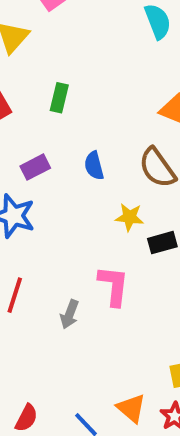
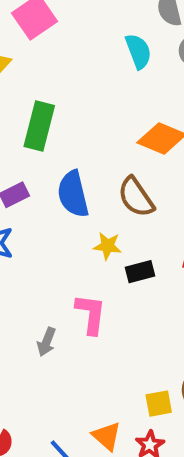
green rectangle: (59, 98) -> (39, 126), size x1.6
blue semicircle: (94, 166) -> (73, 194), size x1.6

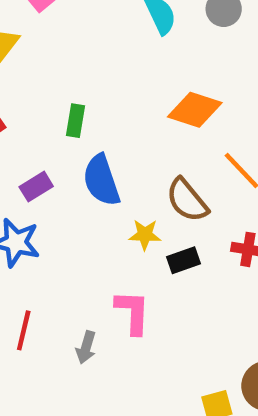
green rectangle: (39, 126) -> (75, 121), moved, size x0.6
brown semicircle: (136, 197) -> (187, 200), moved

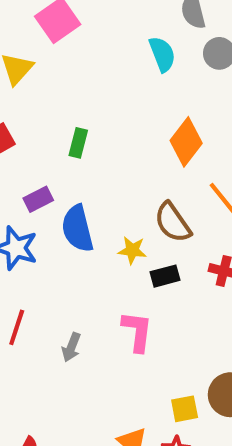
orange diamond: (195, 110) -> (186, 142), turned -75
blue semicircle: (101, 180) -> (77, 229), moved
pink L-shape: (133, 312) -> (137, 331), moved

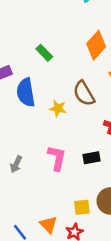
green rectangle: (78, 143) -> (44, 53), moved, turned -63
black rectangle: (165, 276) -> (92, 158), moved

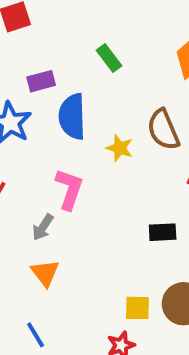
pink L-shape: (57, 158) -> (69, 189), moved
orange triangle: (48, 225) -> (45, 273), moved

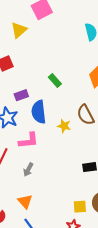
pink L-shape: (69, 189) -> (28, 141), moved, turned 70
orange triangle: (45, 273) -> (25, 201), moved

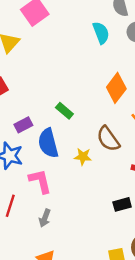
green rectangle: (55, 81) -> (64, 111), moved
pink L-shape: (28, 141) -> (40, 181), turned -90

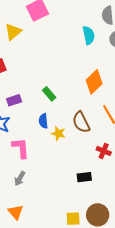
blue semicircle: (48, 143) -> (43, 121), moved, size x0.6

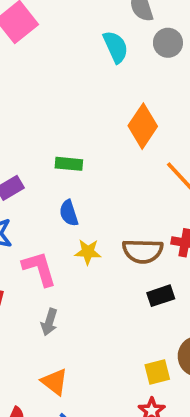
green rectangle: (49, 94) -> (69, 164), turned -32
brown semicircle: (81, 122) -> (143, 251), moved, turned -50
yellow star: (58, 133) -> (88, 252), moved

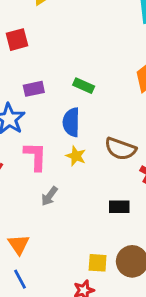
blue semicircle: (69, 213) -> (71, 122), size x1.4
brown semicircle: (143, 251) -> (120, 149), moved
gray arrow: (49, 322) -> (49, 196), moved

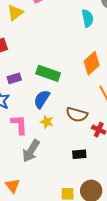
green rectangle: (84, 86) -> (48, 73), size x1.6
blue semicircle: (71, 122) -> (42, 99), turned 36
gray arrow: (49, 196) -> (31, 151), size x1.6

